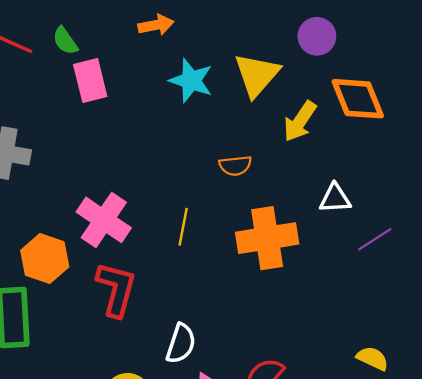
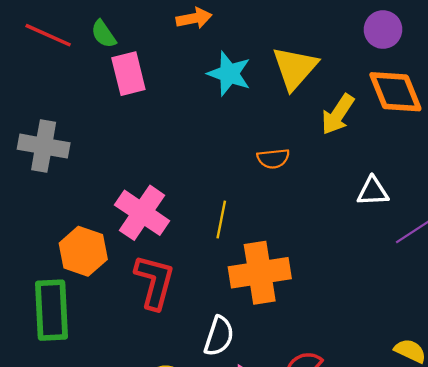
purple circle: (317, 36) -> (383, 30), moved
orange cross: (267, 238) -> (260, 273), moved

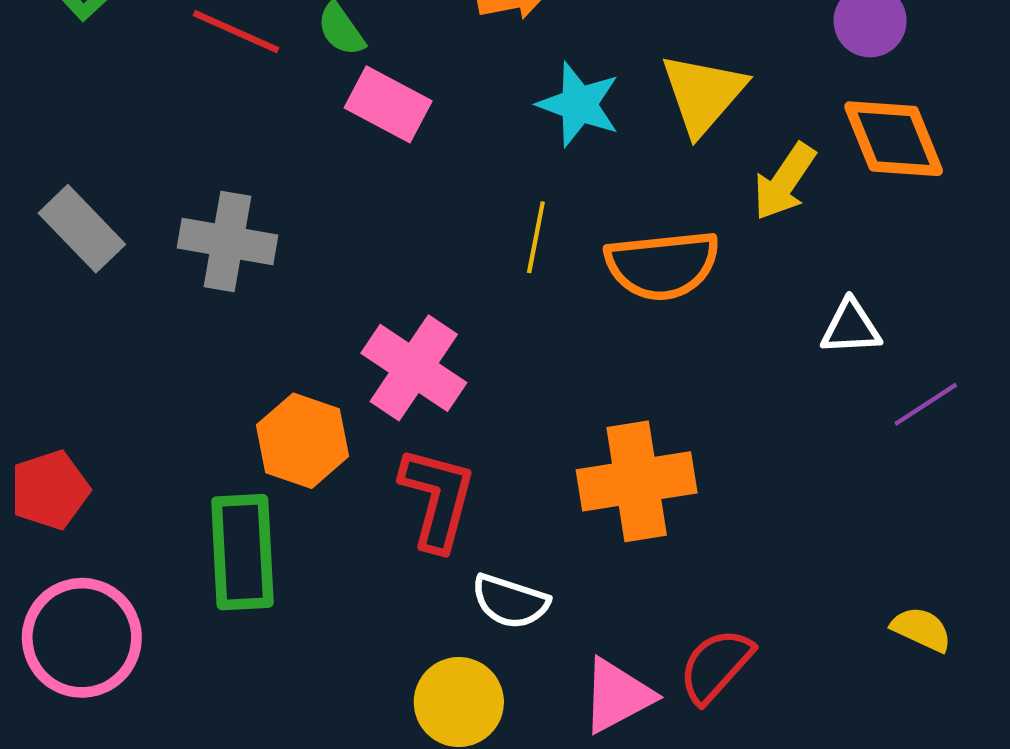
pink rectangle: (128, 74) -> (388, 104), turned -48
orange semicircle: (273, 158) -> (662, 265), size x1.8
yellow line: (221, 220) -> (536, 237), moved
white semicircle: (219, 336) -> (510, 601), moved, turned 90

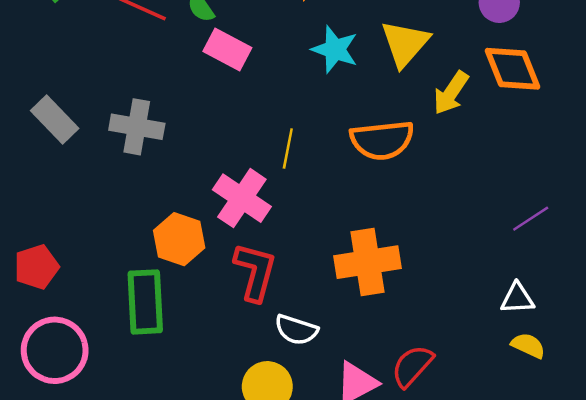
yellow line: (536, 237) -> (288, 149), moved
white triangle: (851, 327) -> (517, 298), moved

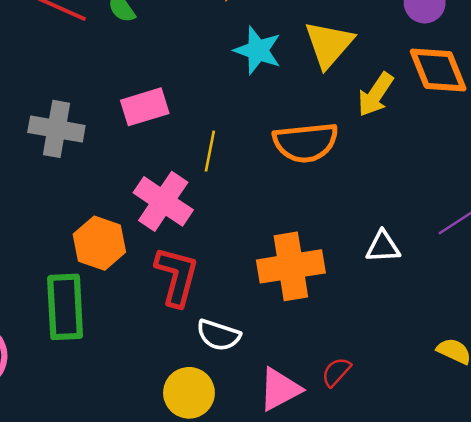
pink rectangle: (227, 49) -> (145, 107), moved, turned -45
white triangle: (517, 298) -> (383, 247), moved
red semicircle: (412, 366) -> (336, 372), size x0.7

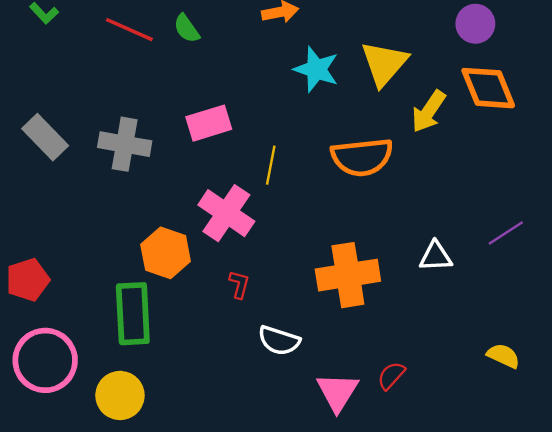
red L-shape: (177, 276) -> (239, 284), size x0.5
pink triangle: (280, 389) -> (337, 392), turned -30
yellow circle: (189, 393) -> (120, 395), moved

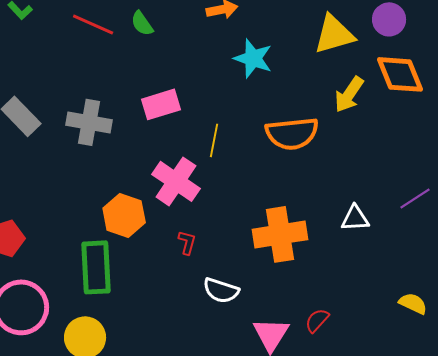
yellow triangle: (384, 63) -> (334, 34), moved, turned 33

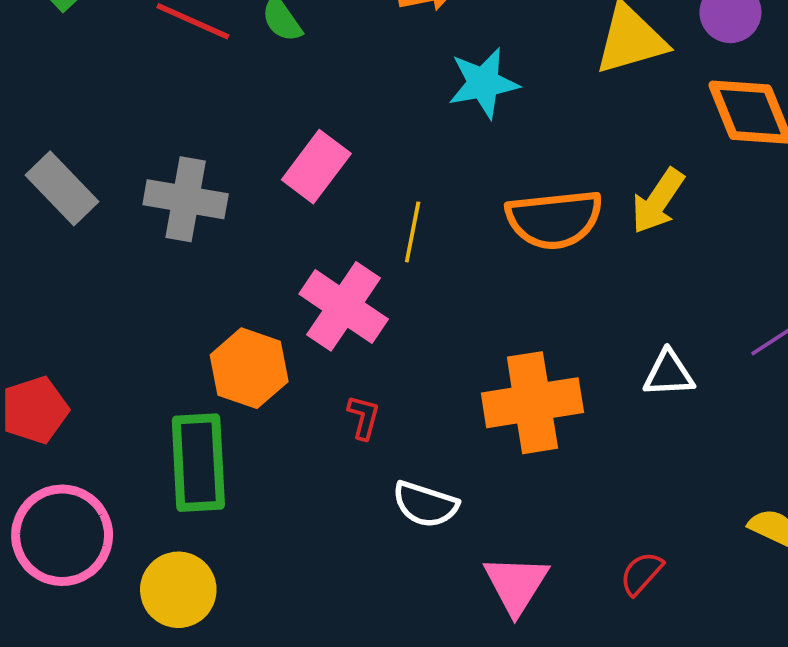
cyan star: (253, 58) -> (483, 83), turned -30
yellow arrow: (349, 94) -> (658, 201), moved
pink rectangle: (161, 104) -> (316, 167), turned -36
red semicircle: (317, 320) -> (641, 573), moved

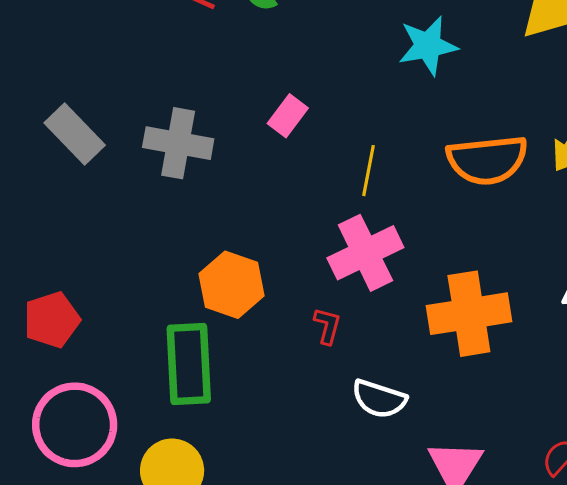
pink rectangle: (316, 167) -> (288, 116), size x0.7
pink cross: (344, 306) -> (365, 253), moved, turned 30

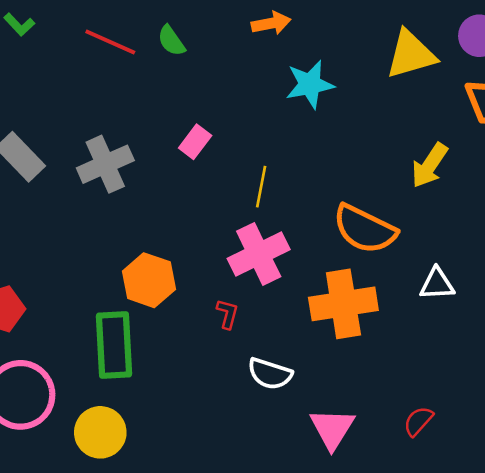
gray cross: (178, 143) -> (105, 164), turned -34
orange semicircle: (487, 160) -> (365, 229), moved, turned 32

